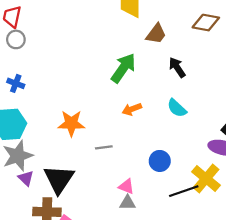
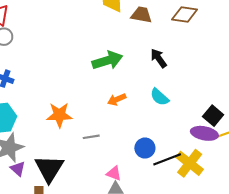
brown trapezoid: (156, 34) -> (141, 15), moved, turned -115
green arrow: (123, 68) -> (107, 60), turned 40
black line: (184, 191) -> (167, 159), moved

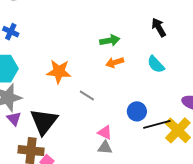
green arrow: (107, 60) -> (110, 40), moved, size x0.7
gray line: (91, 137) -> (87, 96), turned 35

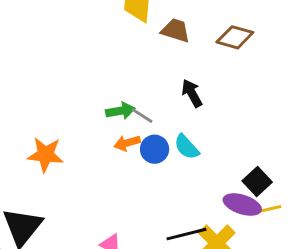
gray line: (87, 96) -> (142, 116), moved
blue circle: (137, 111) -> (155, 149), moved

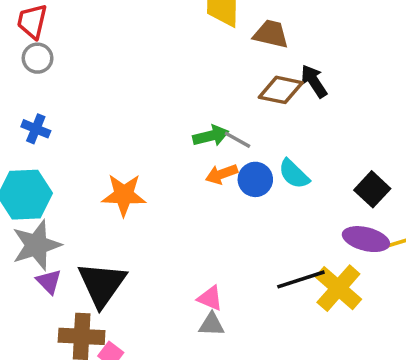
brown diamond: (235, 37) -> (281, 90), moved
black arrow: (192, 93) -> (314, 81), moved
black square: (257, 182) -> (372, 189), moved

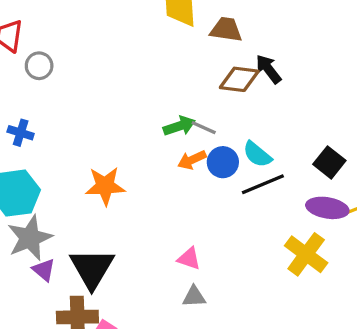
gray circle: (38, 58) -> (39, 66), moved
black line: (301, 279) -> (263, 184), moved
pink triangle: (210, 298) -> (189, 259), moved

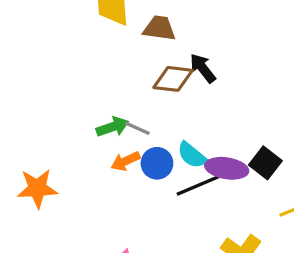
purple ellipse: (327, 208) -> (227, 168), moved

